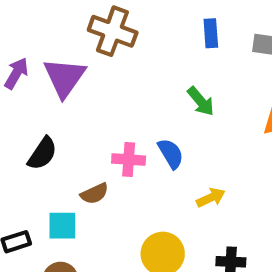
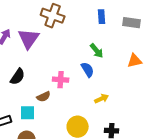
blue semicircle: (171, 154) -> (88, 70), moved

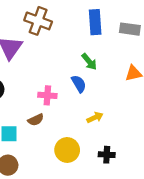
blue rectangle: (102, 17) -> (95, 22), size x1.5
brown semicircle: (44, 97) -> (36, 120), moved

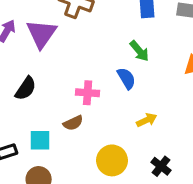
black cross: (107, 155) -> (161, 166), turned 35

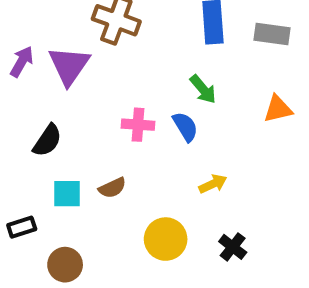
pink cross: (88, 93) -> (138, 125), moved
cyan square: (40, 140) -> (67, 194), moved

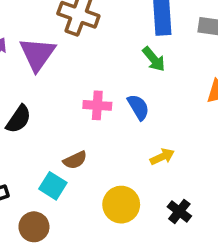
green arrow: (203, 89) -> (154, 59), moved
cyan square: (67, 194) -> (53, 186), moved, turned 32

